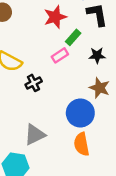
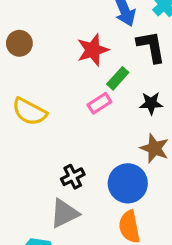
black cross: (34, 83) -> (73, 177), moved

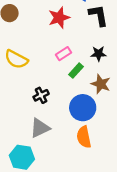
green rectangle: (118, 78) -> (76, 71), moved
black cross: (73, 177) -> (41, 95), moved

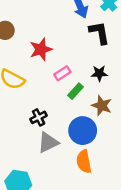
red star: (59, 18) -> (41, 49), moved
gray triangle: (40, 128) -> (48, 142), moved

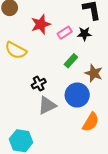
pink rectangle: (62, 73) -> (65, 33), moved
black star: (99, 73) -> (84, 34), moved
orange semicircle: (84, 162) -> (91, 122), moved, turned -138

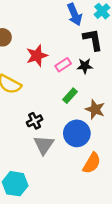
gray triangle: (47, 105) -> (44, 145), turned -30

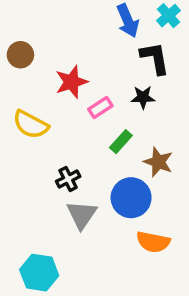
pink rectangle: (63, 65) -> (100, 107), moved
orange semicircle: (92, 163) -> (153, 242), turned 70

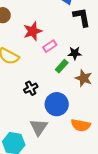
black star: (143, 97) -> (75, 53), moved
blue circle: (131, 198) -> (57, 104), moved
gray triangle: (82, 215) -> (39, 127), moved

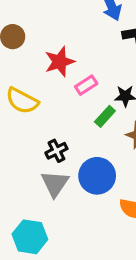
gray triangle: (39, 127) -> (55, 184), moved

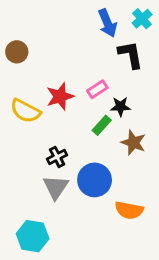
red star: (60, 62) -> (60, 96), moved
pink rectangle: (86, 85) -> (97, 89), moved

